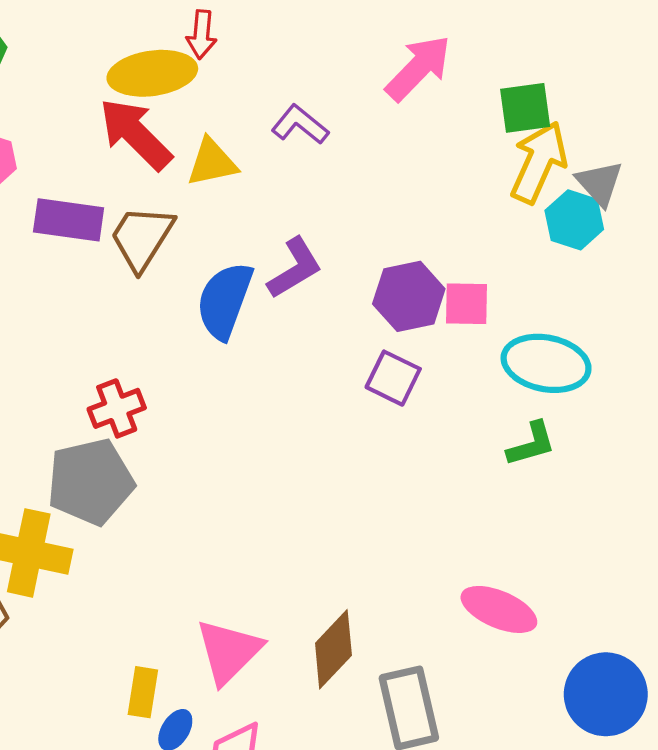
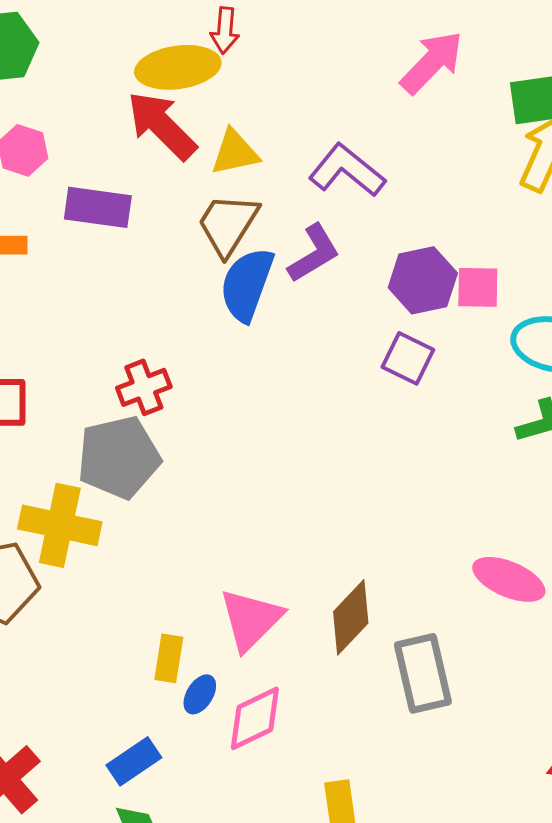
purple L-shape: (300, 125) -> (347, 170), moved, size x1.4
brown trapezoid: (142, 238) -> (228, 224), moved

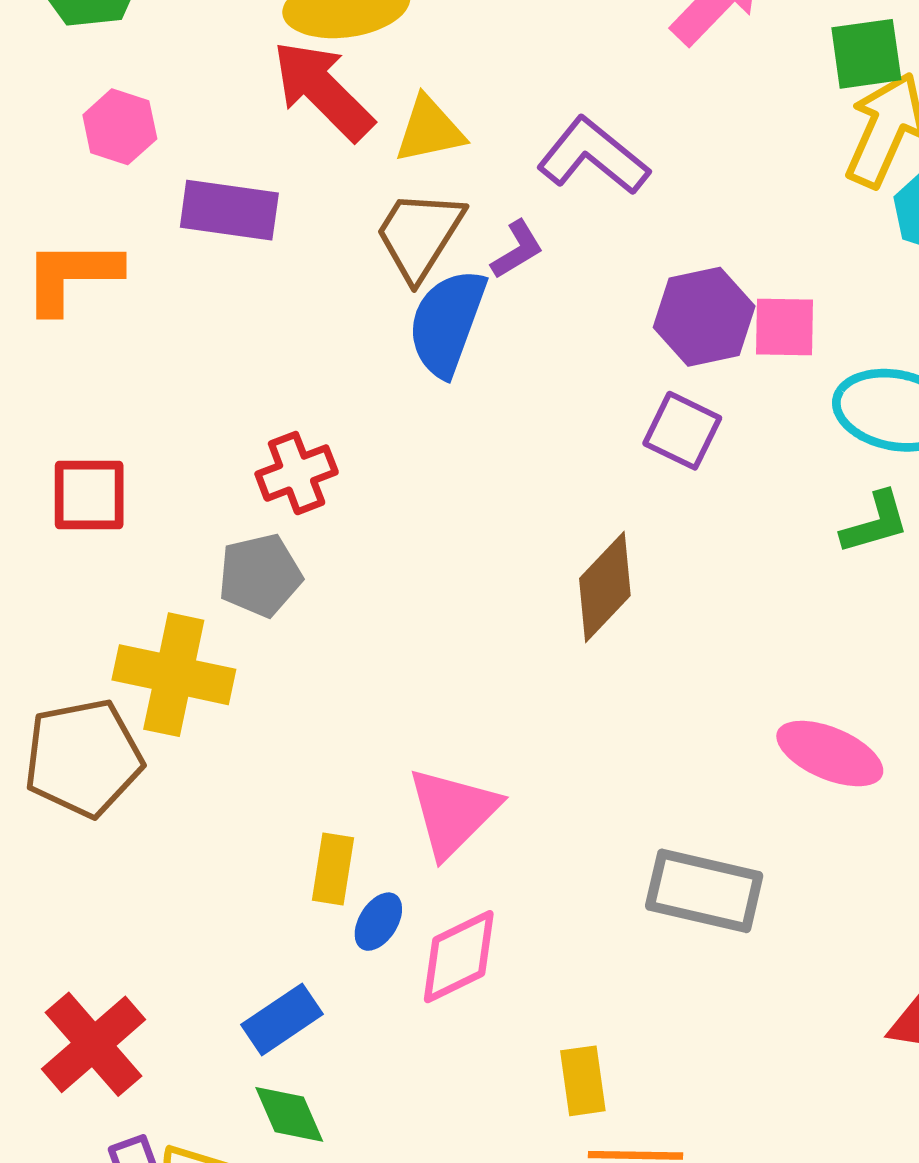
purple L-shape: (314, 253) -> (517, 250), moved, size x0.7
gray pentagon: (119, 457) -> (260, 575), size x0.7
brown diamond: (351, 617) -> (605, 587), moved
gray rectangle: (423, 673) -> (704, 891), turned -64

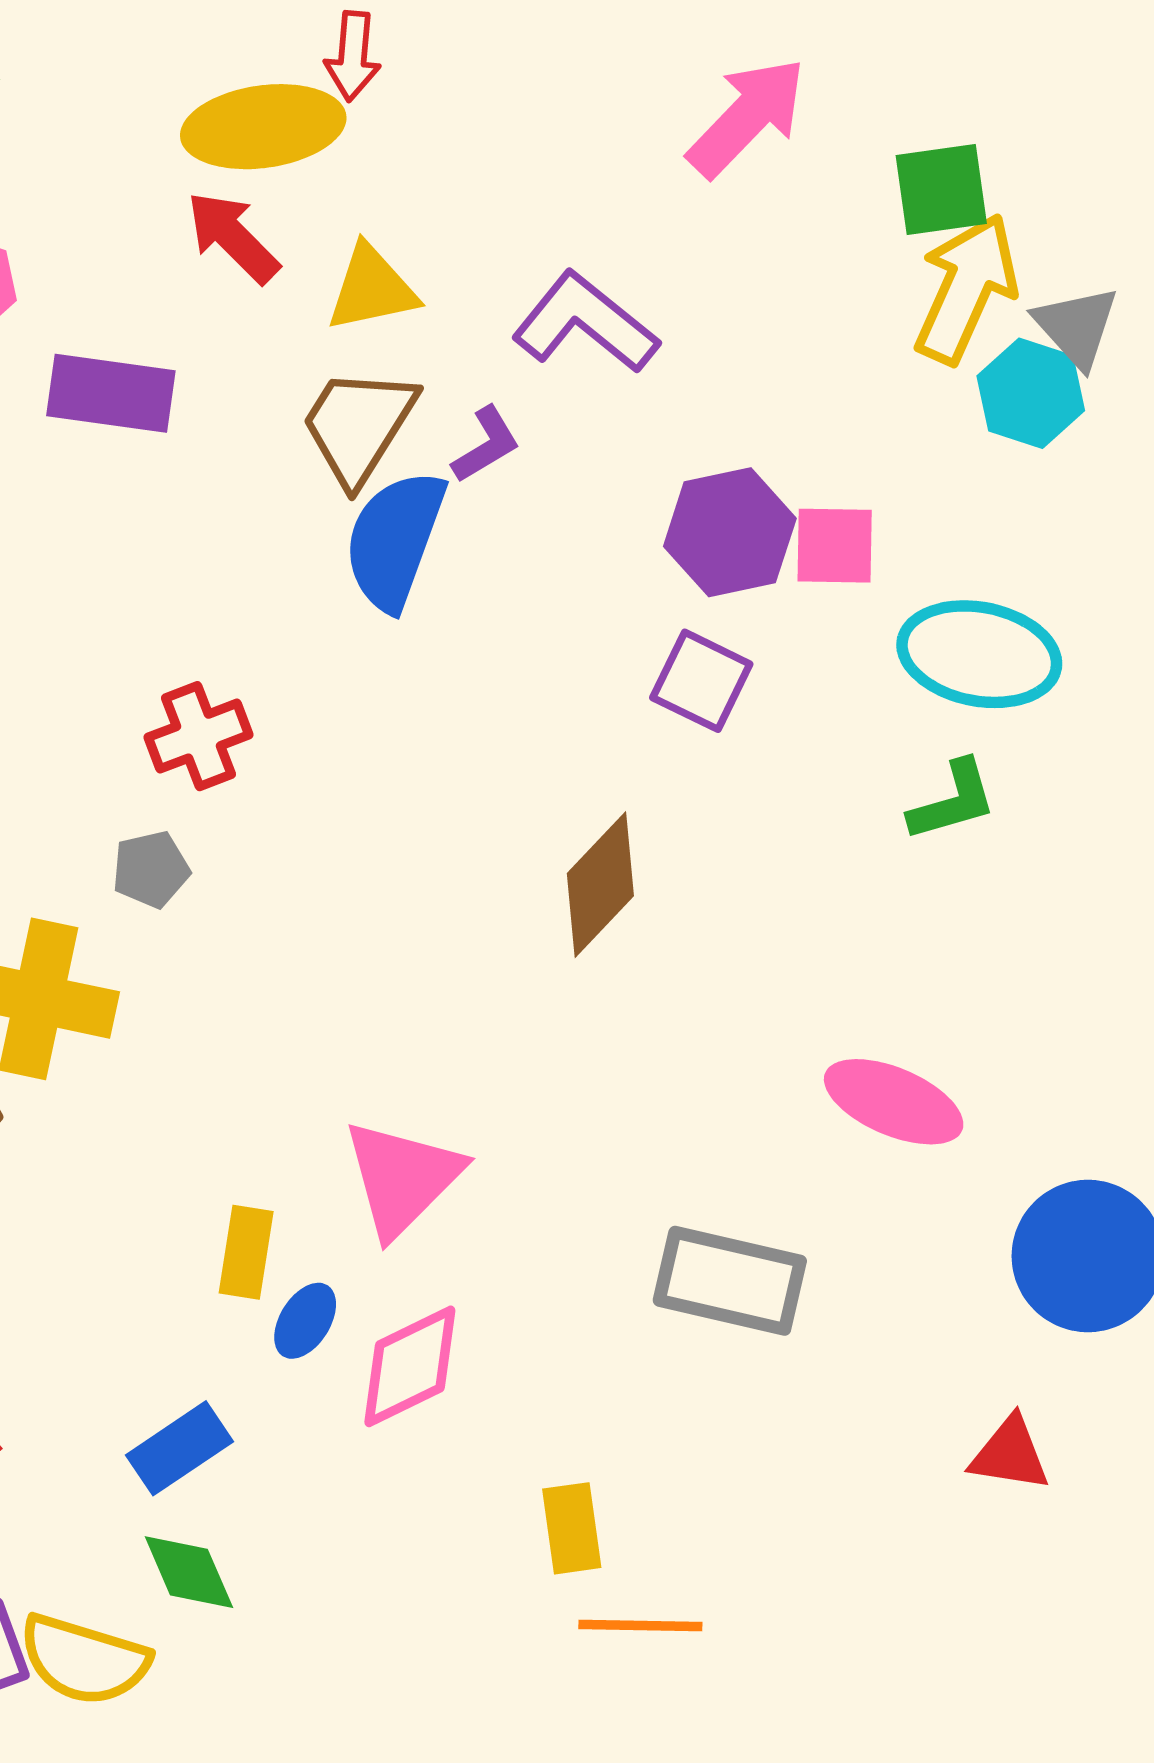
red arrow: (323, 90) -> (233, 237), size x0.7
gray pentagon: (260, 575) -> (151, 869), size x0.7

